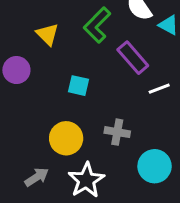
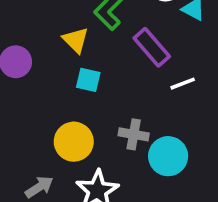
yellow triangle: (47, 34) -> (76, 40), moved
cyan circle: (155, 166) -> (168, 156), moved

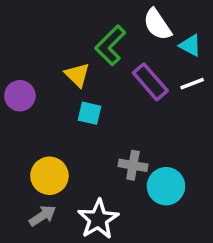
white line: (183, 84) -> (192, 84), moved
yellow circle: (74, 142) -> (49, 176), moved

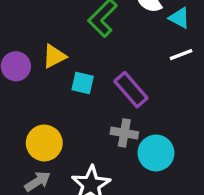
yellow triangle: (77, 75) -> (54, 56), moved, turned 48
purple rectangle: (150, 82) -> (131, 90), moved

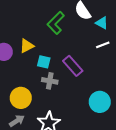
gray cross: (124, 133) -> (50, 81), moved
cyan circle: (156, 153) -> (100, 102), moved

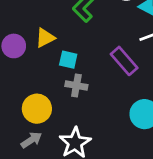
purple rectangle: (73, 66) -> (124, 61), moved

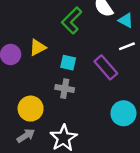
cyan square: (68, 60) -> (68, 63), moved

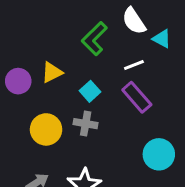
white line: (127, 46) -> (134, 65), moved
cyan square: (68, 63) -> (90, 91), turned 35
yellow circle: (31, 109) -> (46, 129), moved

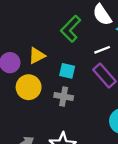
cyan square: (90, 91) -> (67, 71), turned -35
yellow circle: (46, 129) -> (29, 87), moved

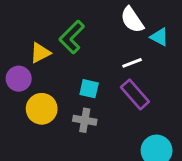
green L-shape: (71, 29) -> (72, 37), moved
yellow triangle: (37, 56) -> (40, 53), moved

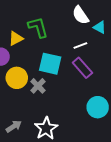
green L-shape: (72, 37) -> (38, 27), turned 120
cyan square: (89, 89) -> (50, 64), size x1.6
gray cross: (85, 120) -> (38, 86), moved, turned 35

